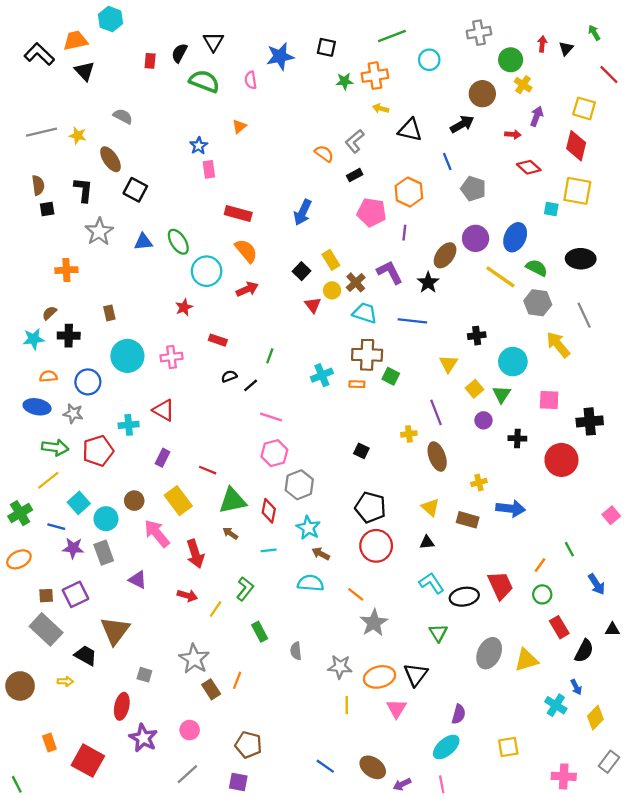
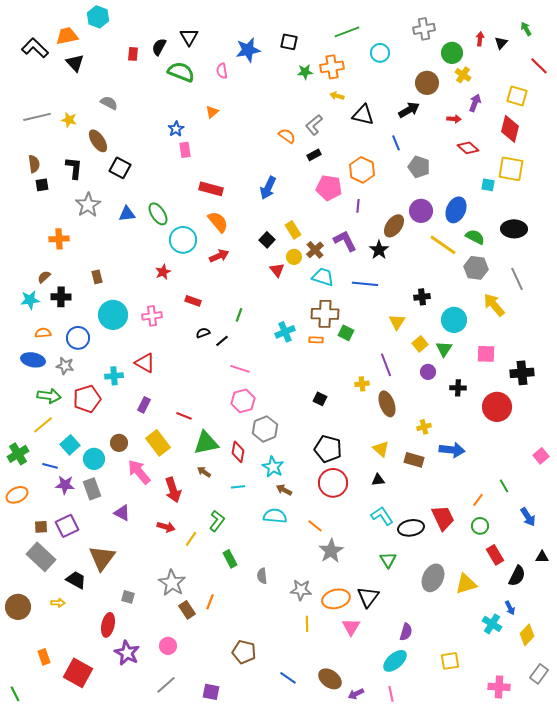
brown pentagon: (248, 745) -> (244, 652), moved

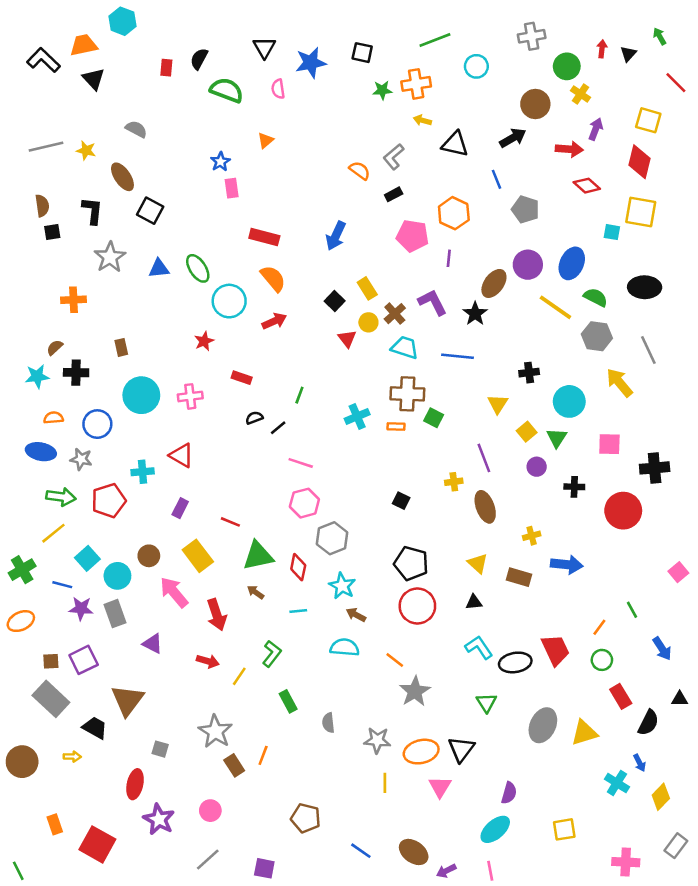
black triangle: (189, 37) -> (264, 48), moved
red arrow: (454, 119) -> (569, 149), size x1.5

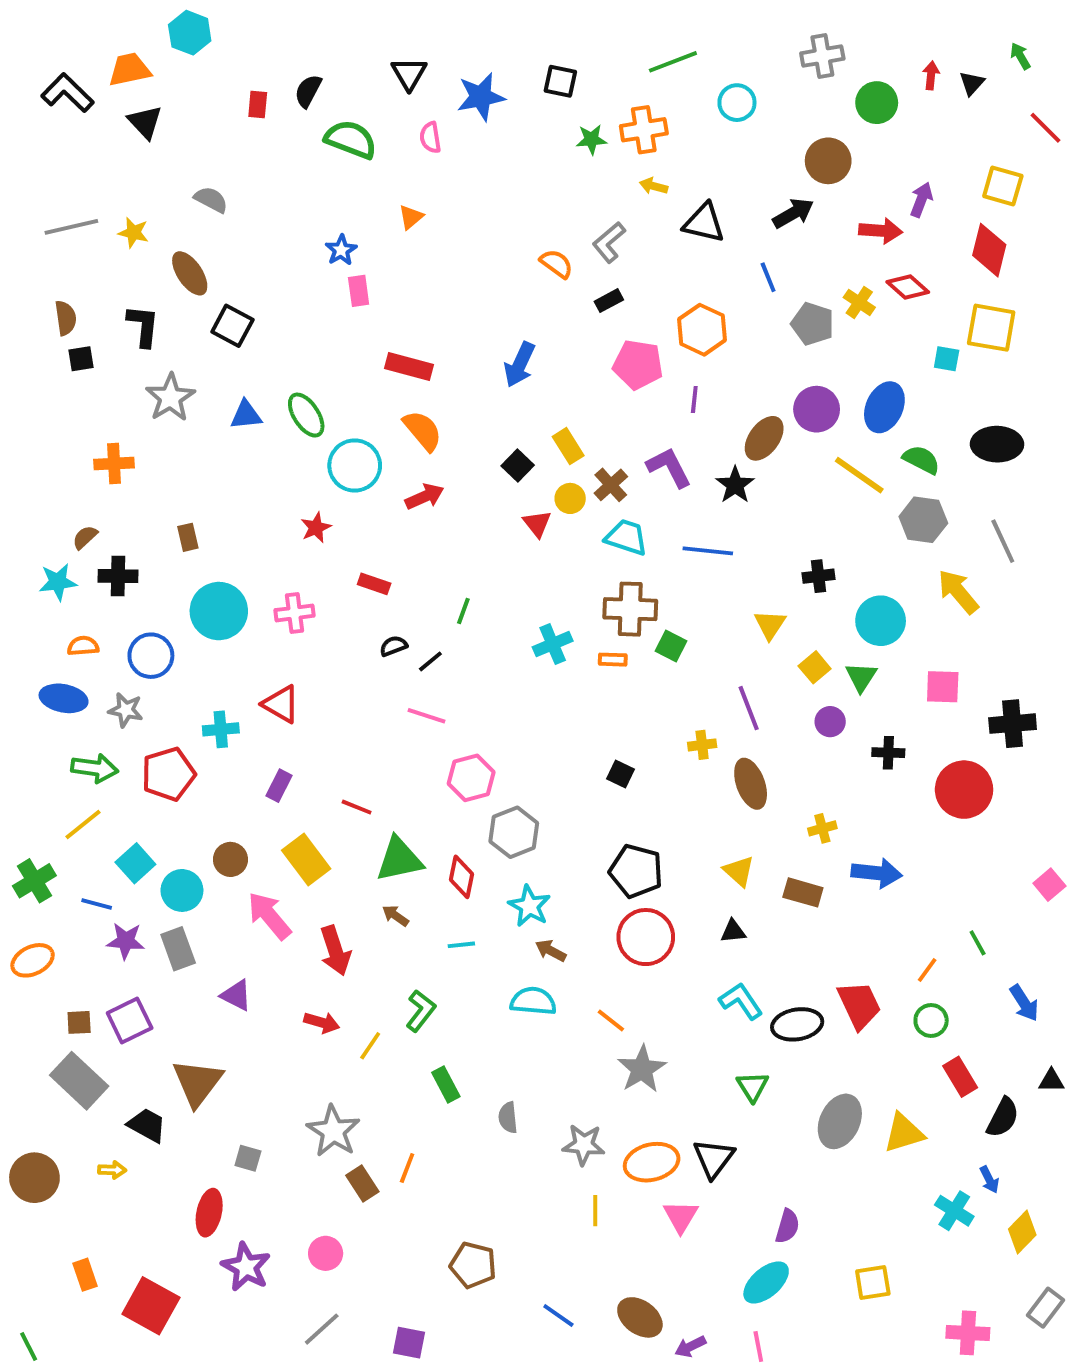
yellow cross: (581, 94) -> (859, 302), moved
pink line: (301, 463) -> (426, 716), moved

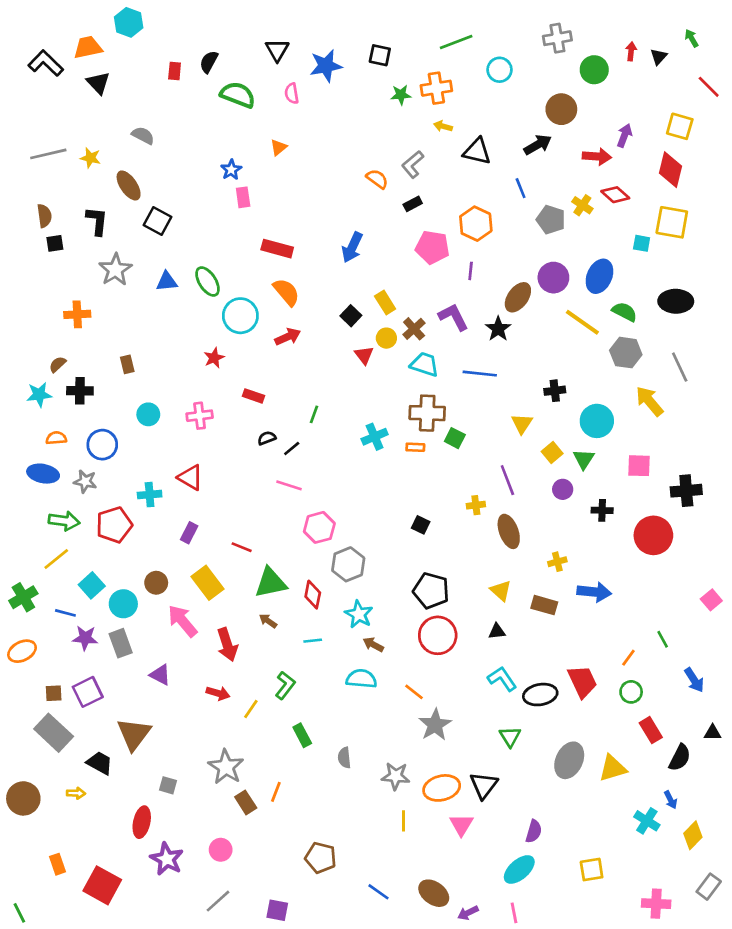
cyan circle: (219, 611) -> (148, 414), size x0.6

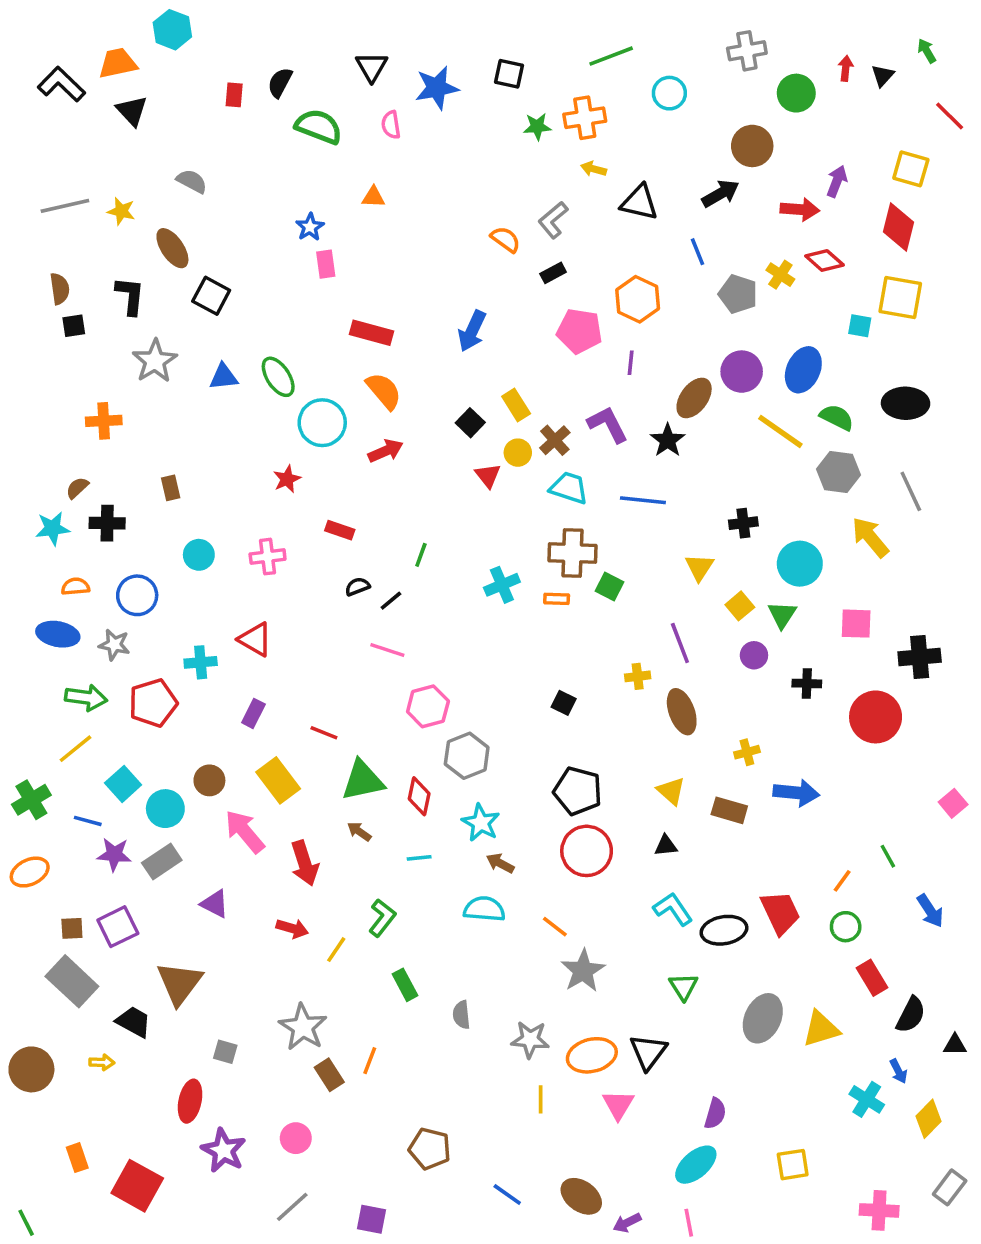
orange triangle: (279, 147) -> (373, 197), turned 42
gray rectangle: (121, 643) -> (162, 861), turned 76
black triangle: (713, 733) -> (955, 1045), moved

